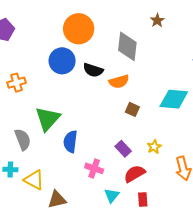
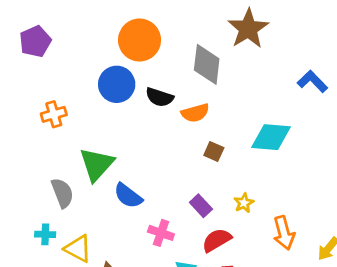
brown star: (157, 20) -> (248, 29), size x2.0
blue semicircle: (70, 142) -> (128, 196), turned -60

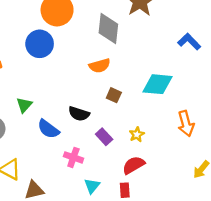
black semicircle: (160, 97) -> (79, 114), moved
green triangle: (97, 164) -> (24, 105), size x0.6
orange arrow: (284, 233) -> (186, 124), moved
red semicircle: (217, 240) -> (134, 165), moved

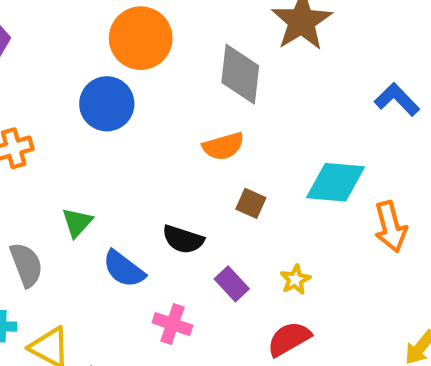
orange arrow: (186, 124) -> (391, 227), moved

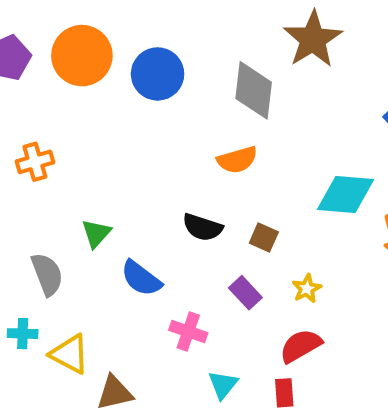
orange circle: (141, 38) -> (82, 56), moved
blue circle: (107, 104) -> (158, 74), moved
brown square: (251, 203) -> (264, 237), moved
black semicircle: (183, 239) -> (202, 227), moved

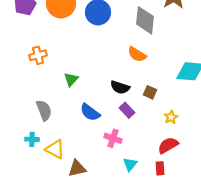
orange semicircle: (237, 160) -> (137, 54), turned 48
green triangle: (96, 233) -> (71, 79), moved
purple rectangle: (245, 293) -> (127, 110), moved

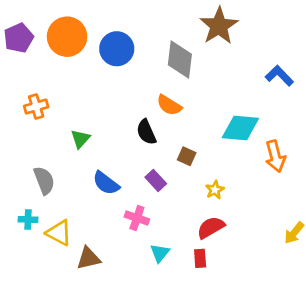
black semicircle: (120, 87) -> (146, 132), moved, turned 48

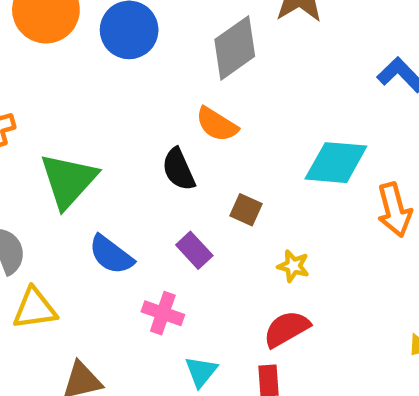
gray diamond: (180, 59) -> (235, 48), turned 48
green triangle: (80, 139) -> (68, 181), size x1.8
yellow star: (215, 190) -> (293, 266), turned -30
yellow triangle: (59, 233) -> (35, 309), moved, turned -36

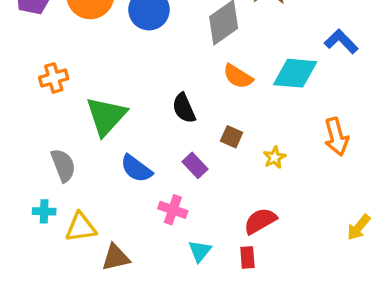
orange semicircle: (217, 124) -> (238, 76), moved
cyan diamond: (336, 163) -> (295, 73), moved
yellow star: (293, 266) -> (274, 157), moved, turned 30
yellow triangle: (35, 309) -> (81, 227), moved

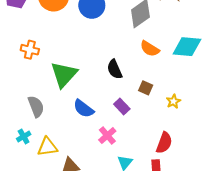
orange cross: (54, 78) -> (30, 50), turned 30
pink cross: (173, 210) -> (107, 135), turned 30
cyan cross: (44, 211) -> (24, 137), turned -32
red semicircle: (260, 221) -> (164, 143), turned 140

